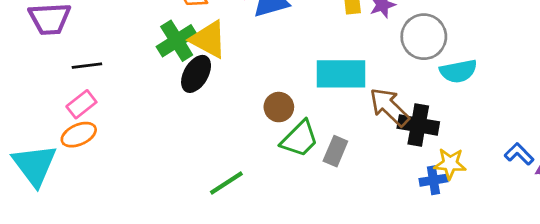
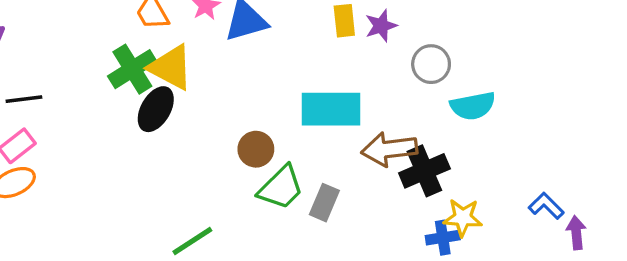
gray circle: (424, 37) -> (431, 64), size x0.7
brown arrow: (389, 107) -> (389, 149), turned -51
black cross: (418, 125) -> (424, 171), turned -33

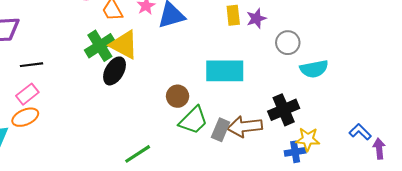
brown arrow: (389, 149) -> (245, 127), moved

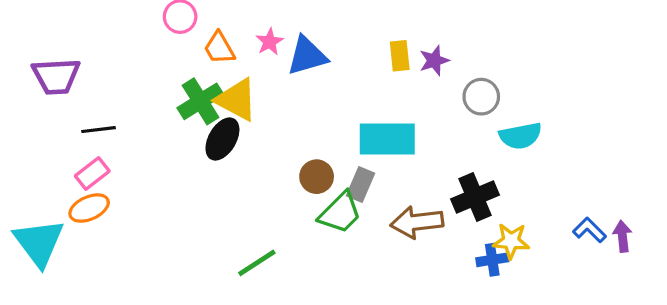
gray rectangle: (221, 130) -> (360, 184), moved
purple arrow: (379, 149) -> (622, 236), moved

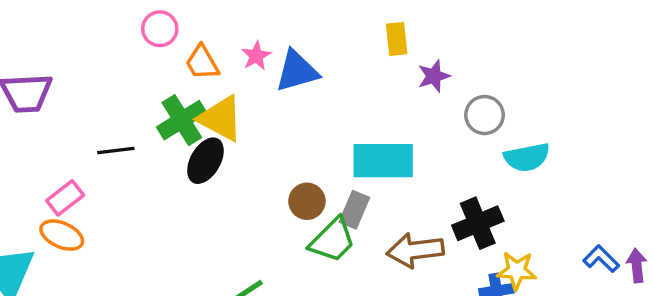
yellow rectangle: (400, 56) -> (397, 39), moved
black line: (99, 130) -> (116, 151), moved
orange ellipse: (89, 208) -> (62, 235), turned 48

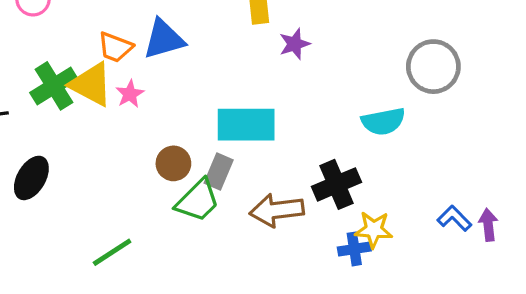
pink star: (256, 56) -> (130, 94), moved
orange trapezoid: (202, 63) -> (115, 47), moved, turned -39
gray circle: (485, 115) -> (433, 67), moved, size x1.4
black ellipse: (205, 161) -> (31, 178), moved

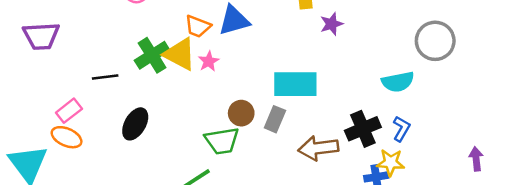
green trapezoid: (198, 201) -> (222, 141), moved, turned 36
blue L-shape: (454, 218) -> (401, 129), moved, turned 75

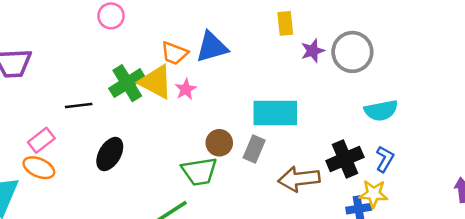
gray circle: (435, 41) -> (352, 52), moved

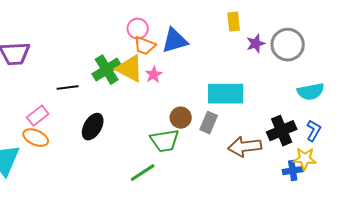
pink circle: (111, 16) -> (138, 29), moved

